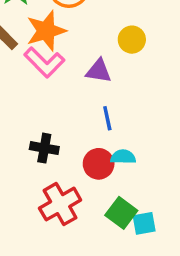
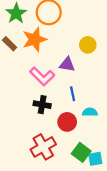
pink L-shape: (44, 62) -> (42, 76), moved
black cross: (44, 148) -> (42, 105), moved
cyan semicircle: (123, 157) -> (90, 112), moved

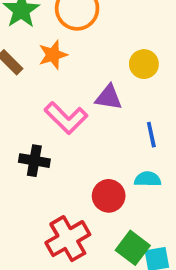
orange star: (35, 39) -> (53, 55), size x0.7
blue line: (73, 94) -> (151, 135), moved
black cross: (42, 105) -> (34, 161), moved

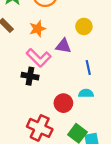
orange star: (53, 55) -> (38, 29), moved
black cross: (34, 161) -> (30, 76), moved
red cross: (68, 239) -> (40, 128), turned -35

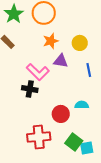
orange star: (38, 29) -> (51, 41), moved
blue line: (88, 67) -> (89, 70), moved
red cross: (40, 128) -> (39, 137), turned -30

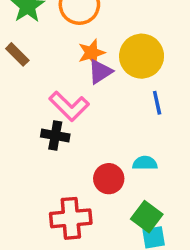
yellow circle: (80, 43) -> (142, 56), size x1.6
purple triangle: (61, 61) -> (100, 72), moved, turned -42
green square: (74, 142) -> (147, 217), moved

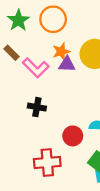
purple triangle: (100, 72) -> (67, 64), turned 36
pink L-shape: (69, 106) -> (36, 68), moved

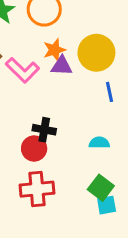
black cross: (37, 107) -> (44, 130), moved
red circle: (73, 136) -> (34, 149), moved

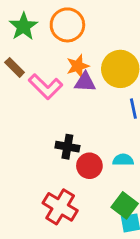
red circle: (34, 149) -> (89, 166), moved
red cross: (37, 189) -> (60, 207), turned 36

